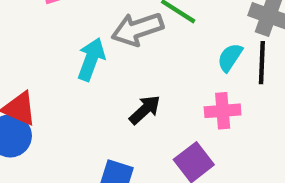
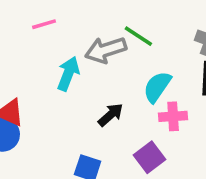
cyan semicircle: (230, 57) -> (157, 87), moved, size x1.4

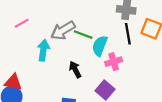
green line: (138, 36) -> (83, 35), moved
black arrow: (111, 115) -> (75, 69), turned -63

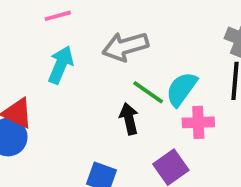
green line: (83, 35) -> (148, 92), moved
cyan arrow: (43, 50) -> (61, 65), moved

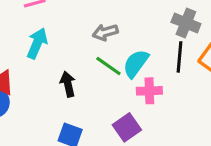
gray arrow: (125, 46) -> (105, 32), moved, size x0.7
black arrow: (129, 119) -> (68, 84), moved

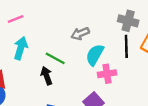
gray arrow: (105, 32) -> (80, 34), moved
green line: (108, 66) -> (55, 58), moved

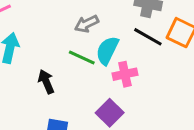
black line: (126, 46) -> (148, 37), turned -55
green line: (55, 58) -> (82, 57), moved

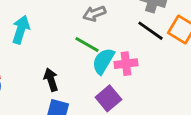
cyan semicircle: (107, 50) -> (103, 61), moved
black arrow: (46, 82) -> (51, 80), moved

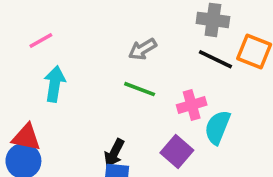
cyan semicircle: (103, 61) -> (217, 127), moved
black arrow: (51, 80) -> (114, 153), moved, turned -125

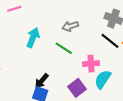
cyan arrow: (55, 84) -> (33, 38), moved

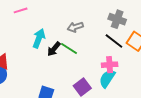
pink cross: (91, 64) -> (110, 65), moved
black arrow: (42, 81) -> (54, 49), moved

